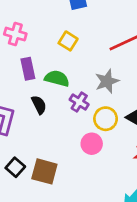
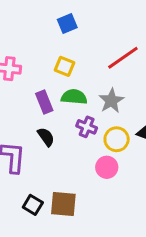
purple rectangle: (28, 69) -> (44, 102), moved
green semicircle: (57, 78) -> (74, 97), moved

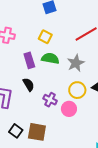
purple cross: (87, 127) -> (50, 100), moved

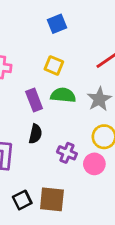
black semicircle: (29, 85) -> (35, 134), turned 48
black square: (16, 131) -> (22, 200), turned 32

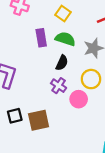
black semicircle: (35, 134) -> (62, 63), moved
brown square: (52, 199) -> (39, 120), turned -30

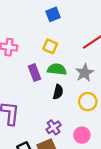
purple cross: (59, 86) -> (54, 127), moved, turned 32
pink circle: (79, 99) -> (82, 135), moved

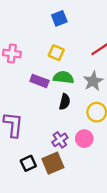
purple rectangle: (35, 73) -> (39, 81), turned -49
pink circle: (82, 135) -> (84, 139), moved

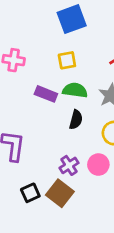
blue square: (59, 18) -> (72, 19), size x1.5
yellow square: (56, 53) -> (67, 60), turned -35
brown square: (53, 163) -> (60, 193), turned -30

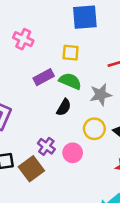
purple rectangle: (46, 94) -> (44, 77), turned -66
purple cross: (69, 165) -> (46, 146), turned -36

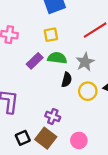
black semicircle: (64, 107) -> (67, 80), moved
pink circle: (73, 153) -> (79, 140), moved

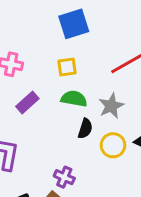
purple rectangle: (35, 61) -> (27, 102), moved

